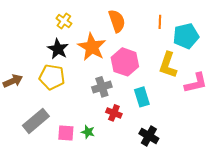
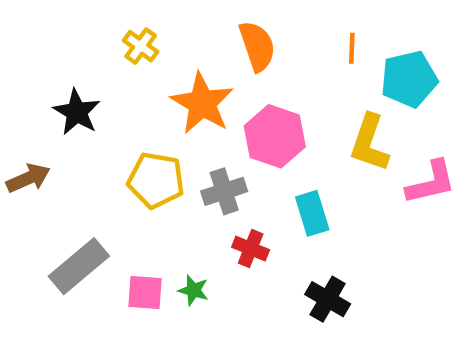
black star: (58, 49) -> (77, 112), moved
yellow pentagon: (52, 77) -> (156, 180), moved

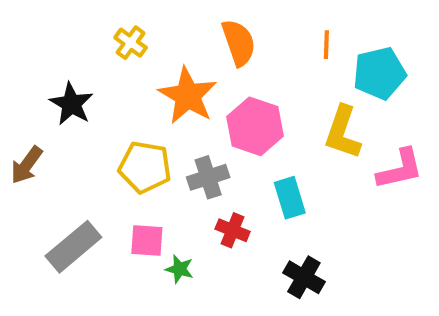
brown arrow: (28, 178) -> (27, 165), turned 150
pink square: (145, 293) -> (147, 241), moved

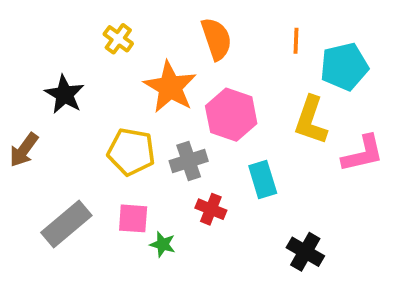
black cross: (304, 277) -> (305, 252), moved

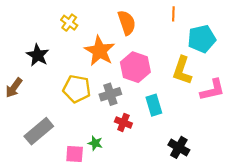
orange line: (296, 41) -> (173, 14), moved
pink square: (133, 218) -> (75, 154), moved

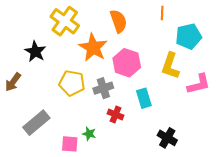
yellow cross: (69, 23) -> (65, 21), size x1.8

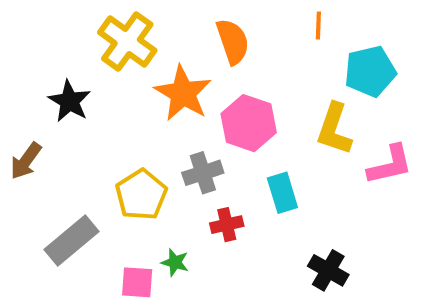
yellow pentagon: (72, 83) -> (141, 195), moved, turned 30
red cross: (115, 114) -> (227, 225), turned -35

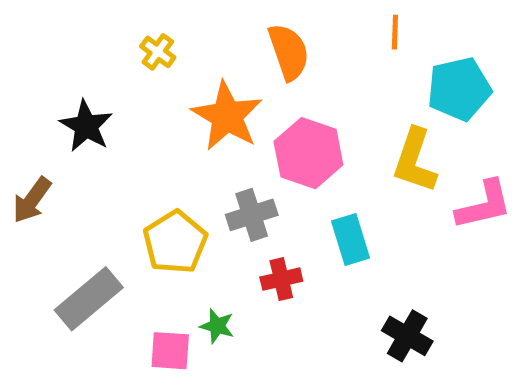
yellow cross: (127, 41) -> (158, 52), size x0.5

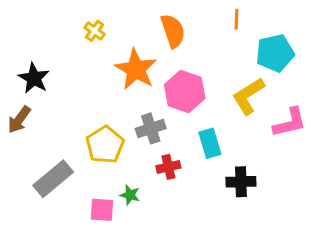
black star: (86, 126) -> (34, 78), moved
yellow L-shape: (415, 161) -> (248, 96), turned 39
black cross: (407, 336) -> (241, 182), moved, turned -32

